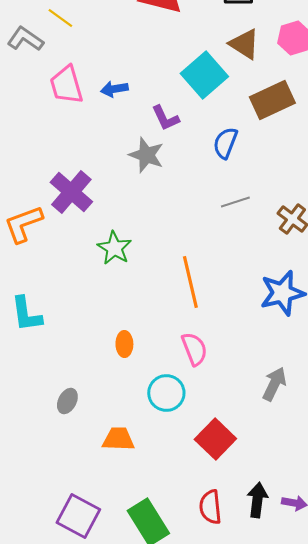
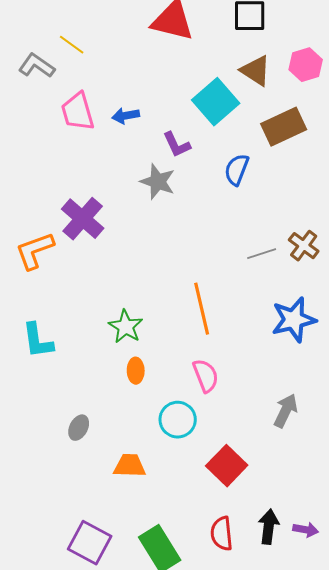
gray line: (235, 202) -> (262, 254), moved
green star: (114, 248) -> (126, 327), moved

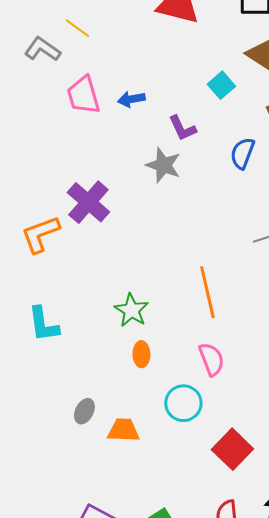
cyan square: (216, 102) -> (221, 85), size x0.6
orange trapezoid: (130, 466) -> (123, 430), moved

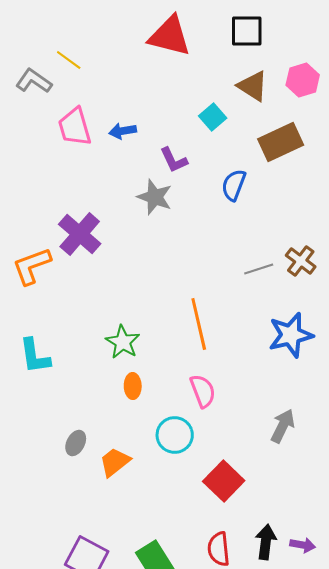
orange trapezoid: (123, 430) -> (115, 462), turned -40

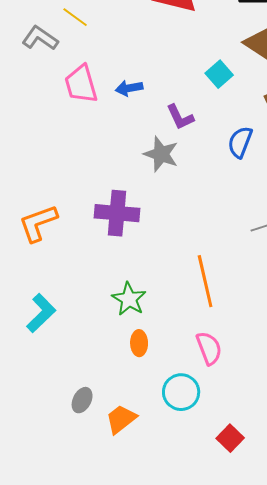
purple cross: (80, 234) -> (117, 213), moved, turned -36
cyan L-shape: (35, 356) -> (41, 313), turned -126
red square: (224, 481) -> (230, 438), size x0.7

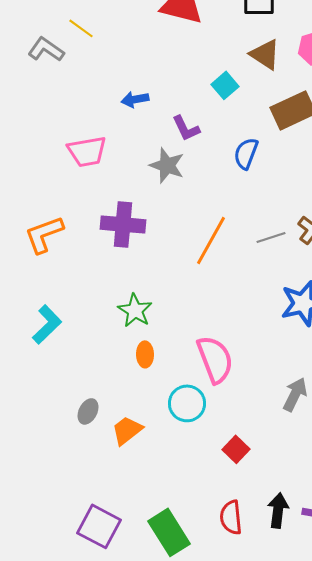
pink trapezoid: (81, 84) -> (87, 151), moved, turned -84
orange line: (205, 281) -> (211, 240), moved, turned 42
pink semicircle: (209, 348) -> (215, 359), size x1.4

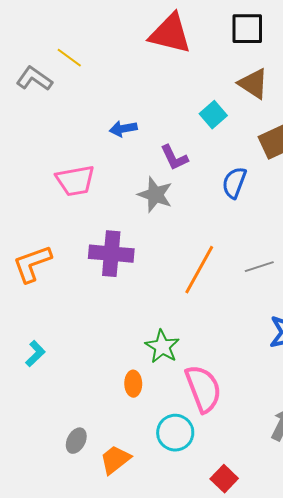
green star: (135, 310) -> (162, 347), moved
cyan L-shape: (47, 324) -> (35, 354), size x0.7

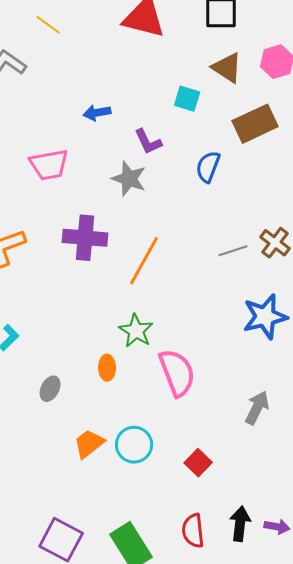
yellow line: (69, 58) -> (48, 25), moved
cyan square: (213, 115) -> (187, 99), turned -32
orange line: (199, 270) -> (144, 261), moved
cyan circle: (175, 433) -> (134, 445), moved
gray ellipse: (76, 441) -> (50, 389), moved

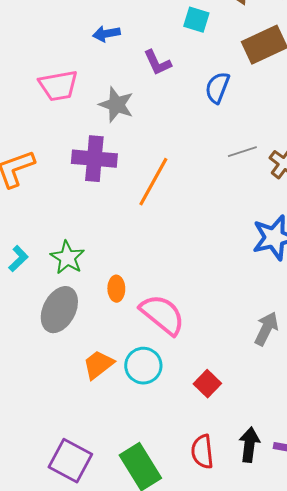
gray star: (129, 179) -> (116, 105), moved
gray line: (233, 251) -> (242, 152), moved
green star: (136, 331) -> (67, 258), moved
pink semicircle: (177, 373) -> (162, 315), moved, turned -30
gray ellipse: (50, 389) -> (59, 310), size x1.8

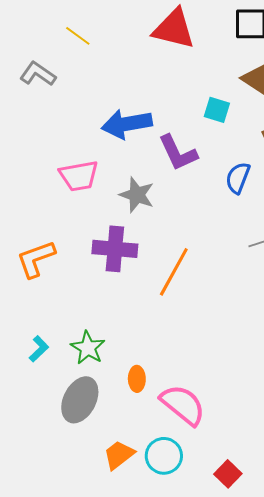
blue arrow: (106, 34) -> (127, 124), size x1.8
purple L-shape: (157, 63) -> (178, 153), size x1.4

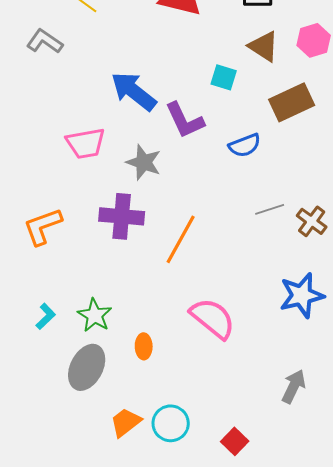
blue arrow: (127, 124) -> (134, 91), turned 48
blue semicircle: (238, 178) -> (245, 145), turned -132
pink semicircle: (183, 405) -> (213, 318), moved

